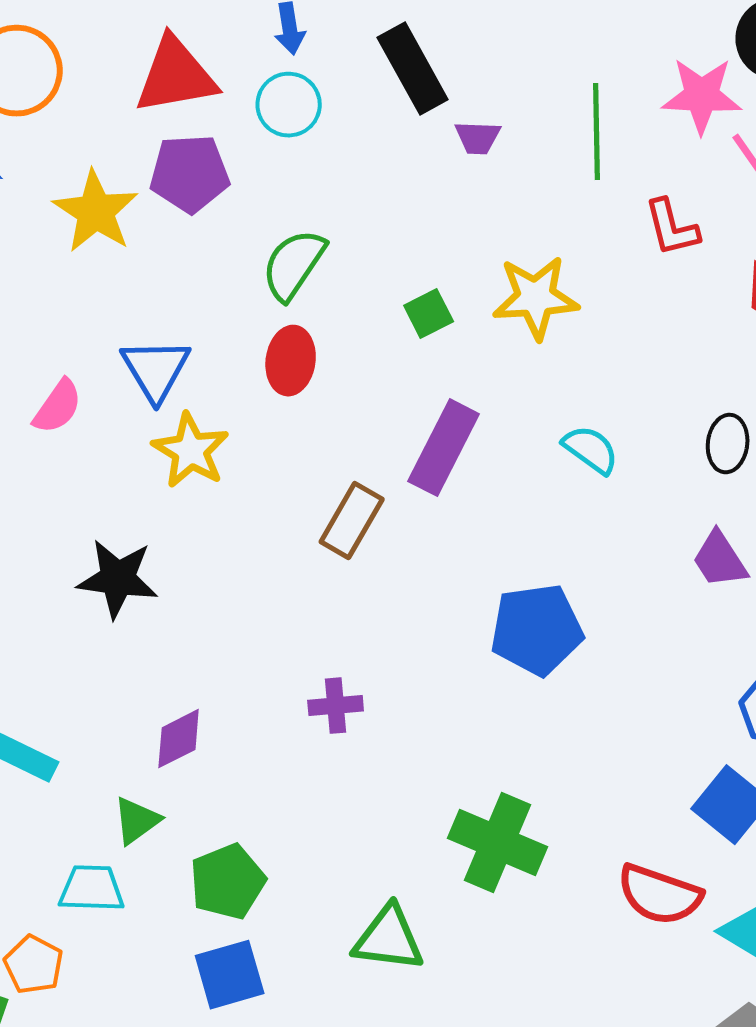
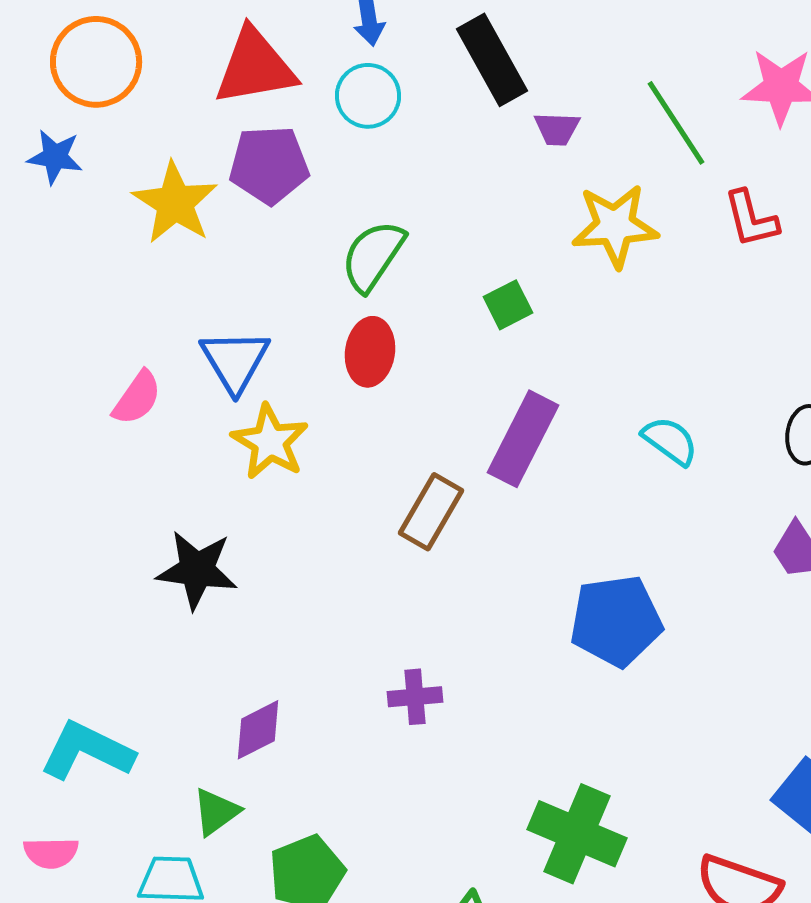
green line: (597, 132) -> (676, 123), turned -32
yellow star: (536, 298) -> (615, 226), moved

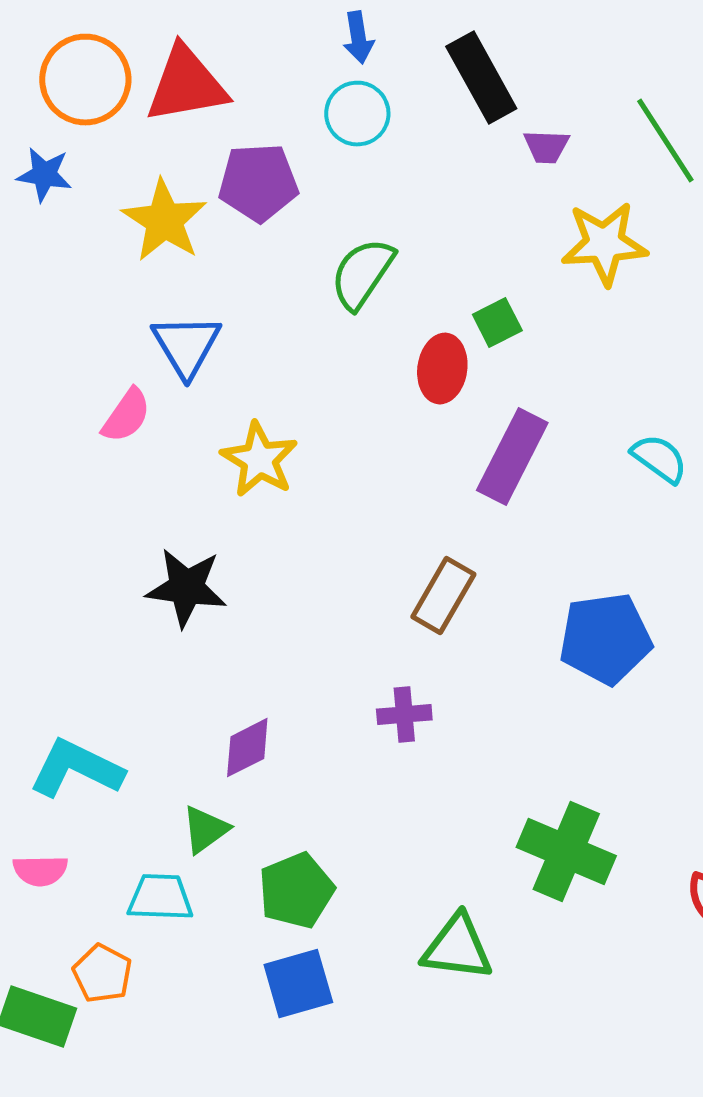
red triangle: (255, 67) -> (186, 85), moved
red ellipse: (370, 352) -> (442, 369), moved
blue triangle: (235, 361) -> (186, 346), moved
brown rectangle: (431, 512) -> (443, 596), moved

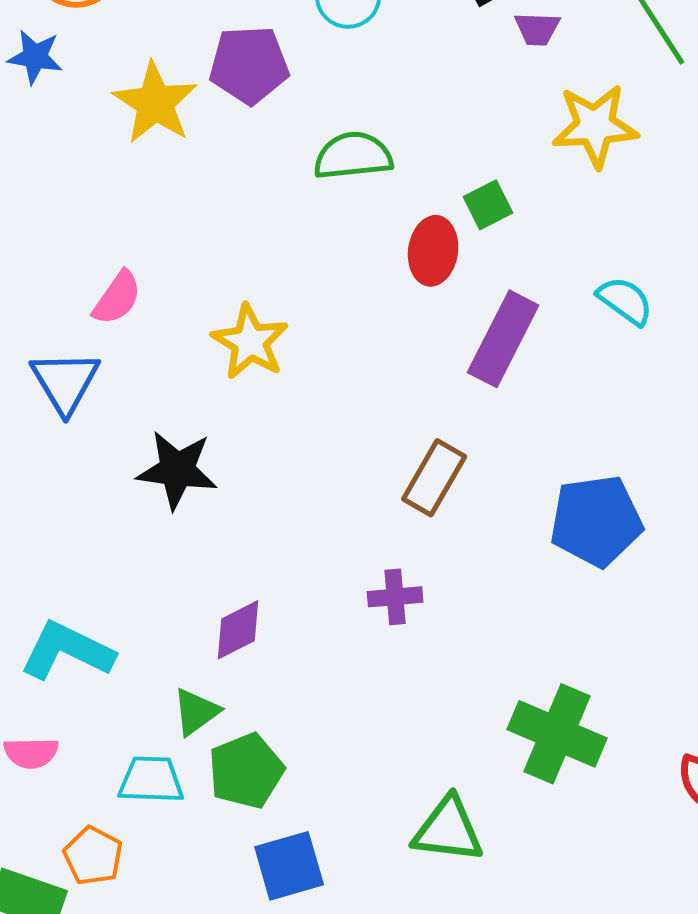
green semicircle: (362, 274) -> (353, 156), turned 50
blue triangle: (186, 346) -> (65, 382), moved
cyan semicircle: (659, 459) -> (625, 301), moved
green pentagon: (296, 891) -> (246, 771), moved

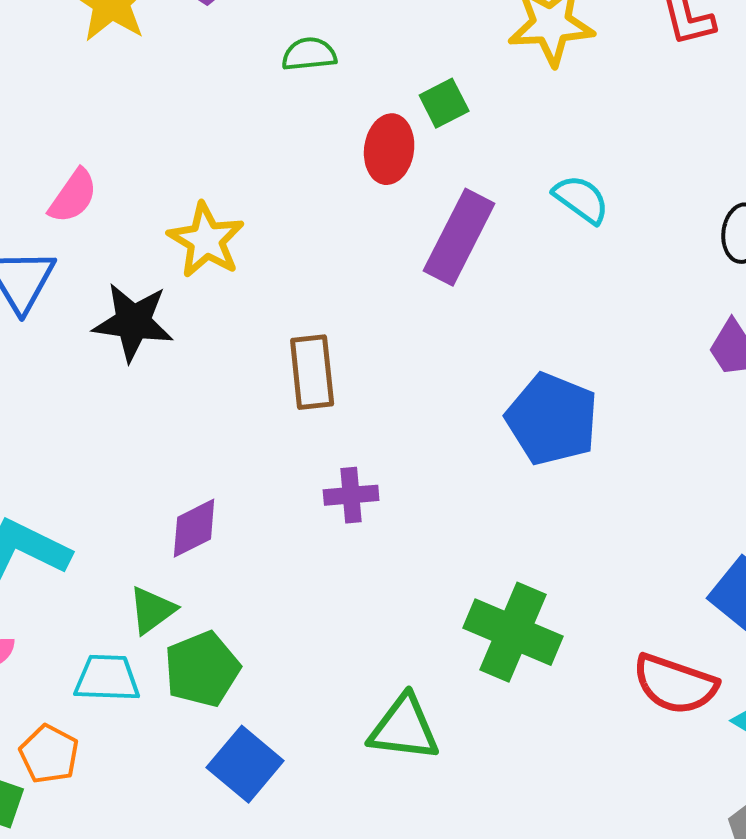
green semicircle: (353, 156) -> (309, 54), size x0.7
black star: (177, 470) -> (133, 322), moved
brown rectangle: (434, 478) -> (312, 372), moved, turned -36
blue pentagon: (596, 521) -> (552, 419), turned 30
blue square: (289, 866) -> (245, 764), turned -34

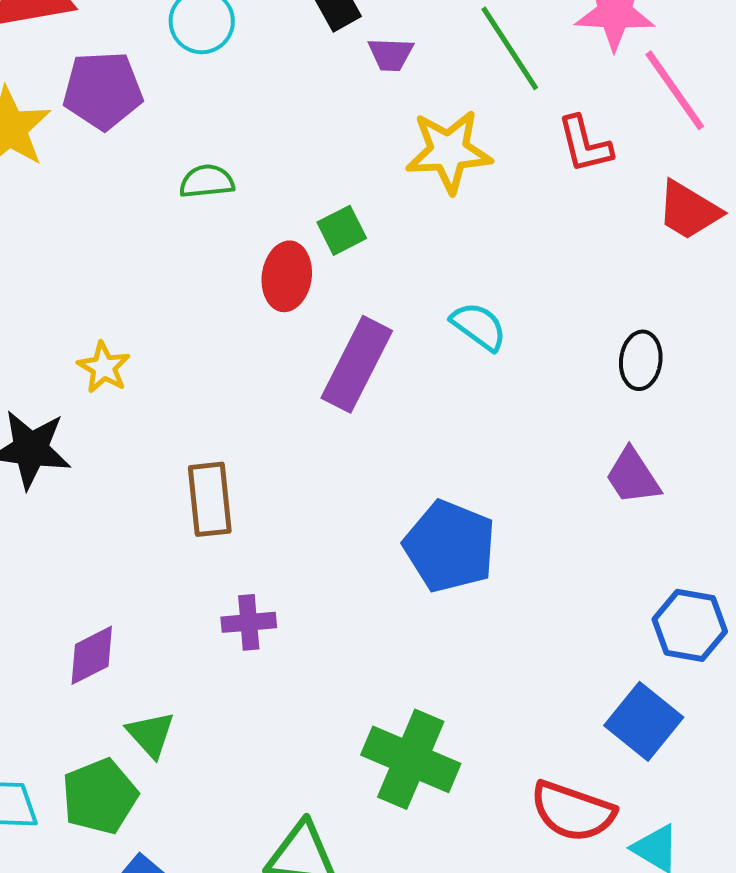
yellow star: (206, 240) -> (104, 367), size x0.7
green triangle: (152, 610) -> (151, 734), moved, turned -36

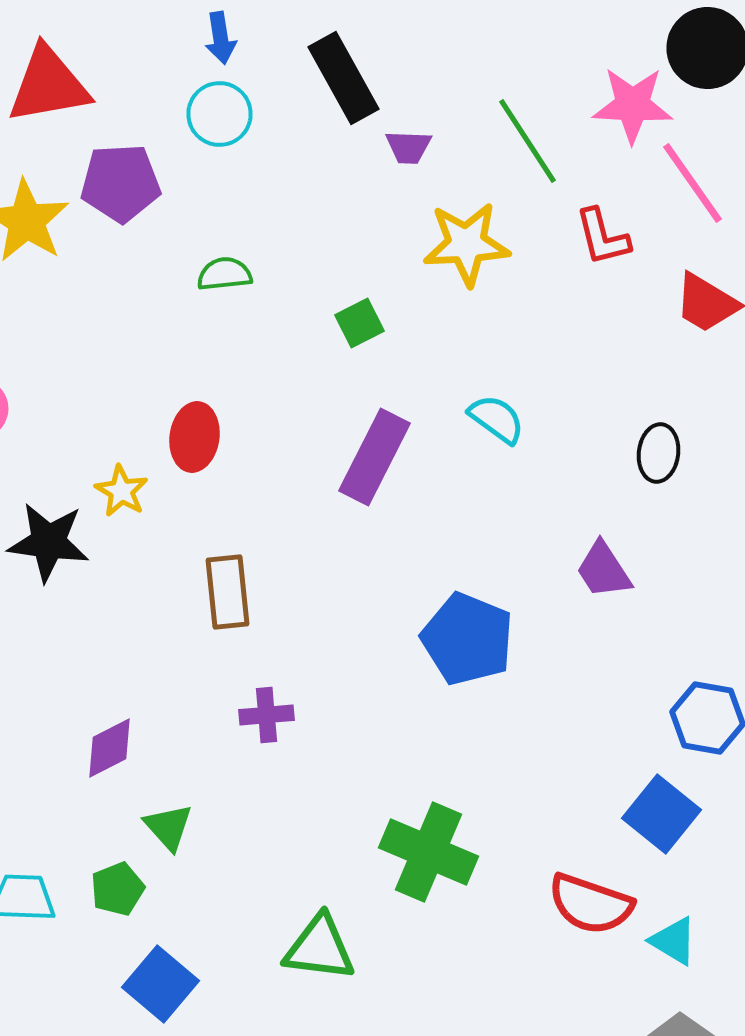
red ellipse: (287, 276) -> (194, 437), moved
yellow star: (104, 367) -> (122, 491), moved
purple trapezoid: (633, 476) -> (604, 570), moved
green pentagon: (100, 796) -> (118, 889), size x0.7

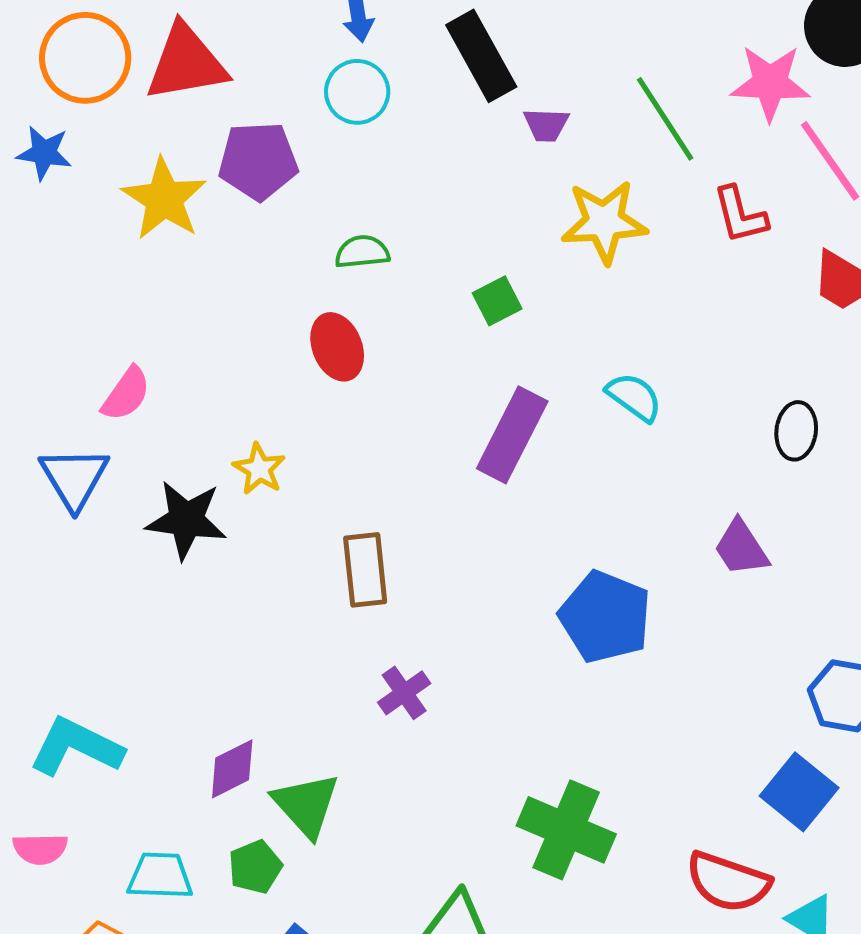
red ellipse: (194, 437) -> (337, 347), moved, turned -30
purple cross: (266, 715) -> (404, 693), turned -30
purple diamond: (110, 748) -> (232, 769), moved
green triangle: (168, 827) -> (306, 805), size x1.4

